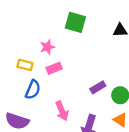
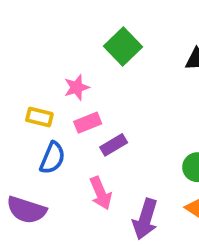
green square: (75, 22) -> (123, 47), turned 30
purple rectangle: (98, 87) -> (114, 145), moved

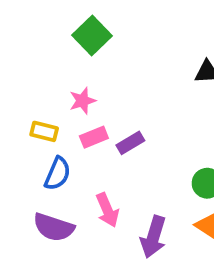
green square: (123, 47) -> (92, 36), moved
purple rectangle: (114, 145) -> (130, 143), moved
purple semicircle: (26, 210) -> (54, 227), moved

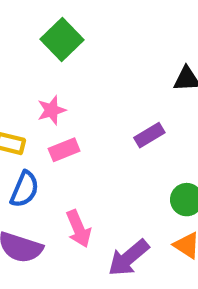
purple rectangle: (130, 143) -> (149, 135), moved
purple arrow: (153, 237) -> (129, 258), turned 33

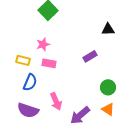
pink rectangle: (64, 150) -> (49, 63), turned 32

